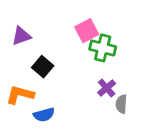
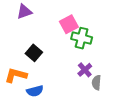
purple triangle: (21, 36) -> (24, 12), moved

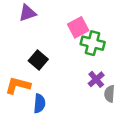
blue semicircle: (35, 91) -> (39, 103), turned -70

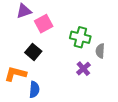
pink square: (78, 27) -> (44, 24), moved
gray semicircle: (109, 94) -> (100, 51), moved

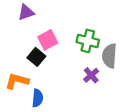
pink square: (44, 24) -> (48, 40), moved
gray semicircle: (100, 51) -> (109, 56), size x1.5

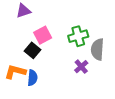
green cross: (88, 41) -> (78, 36), turned -30
blue semicircle: (38, 98) -> (32, 78), moved

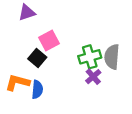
green cross: (78, 36) -> (90, 57), moved

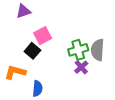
blue semicircle: (37, 89) -> (38, 89), moved

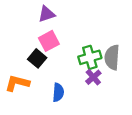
purple triangle: (23, 11) -> (47, 14), moved
blue semicircle: (38, 89) -> (58, 92), moved

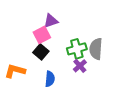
purple triangle: (47, 14) -> (51, 21), moved
black square: (37, 58) -> (41, 52), moved

